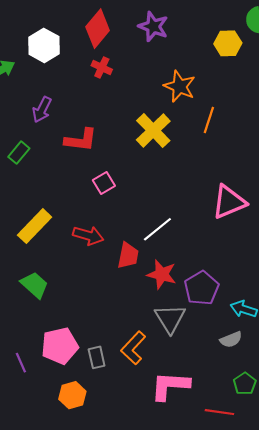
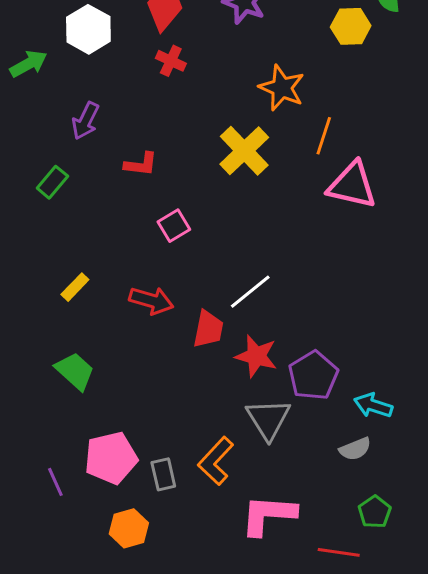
red L-shape: (81, 140) -> (141, 164), size x0.7
pink triangle: (229, 202) -> (352, 185), moved, turned 36
yellow rectangle: (35, 226) -> (75, 287), size x0.6

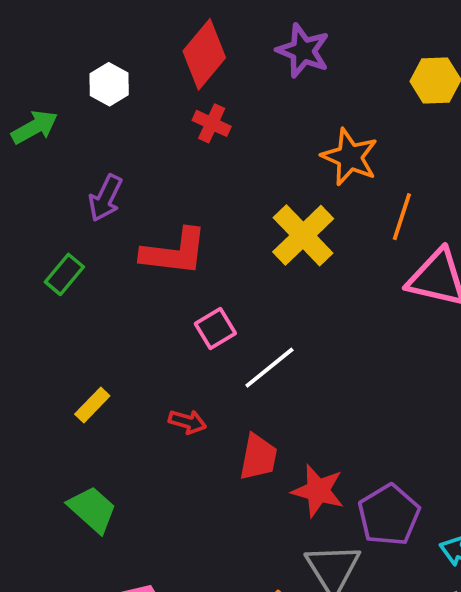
white hexagon: (88, 29) -> (109, 84), size x0.7
red L-shape: (141, 164) -> (174, 252), size x1.6
white line: (250, 292) -> (269, 368), moved
red arrow: (151, 301) -> (187, 422), size x0.7

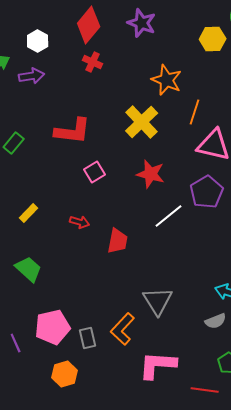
purple arrow: (105, 198) -> (32, 76), moved, turned -125
white line: (269, 368) -> (169, 216), moved
red star: (318, 491) -> (151, 174), moved
purple pentagon: (389, 515) -> (207, 192), moved

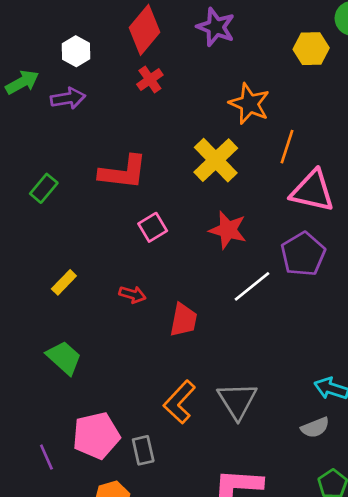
red cross: (93, 62) -> (150, 80), turned 30
orange L-shape: (123, 329) -> (179, 402), moved

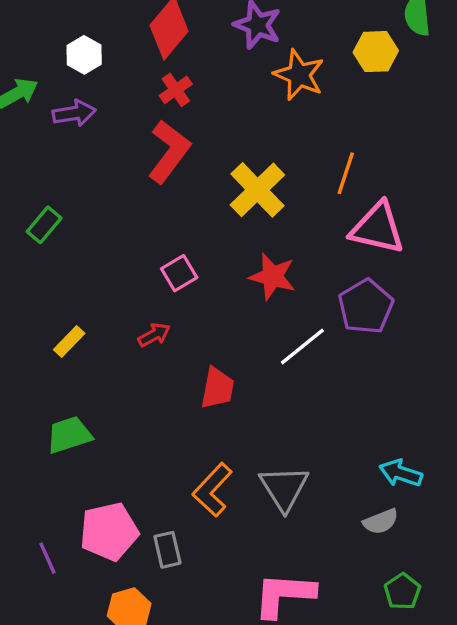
orange star: (249, 104) -> (299, 75), moved
red L-shape: (123, 172) -> (169, 152), moved, turned -60
red arrow: (132, 294) -> (154, 335), moved, turned -45
green trapezoid: (64, 358) -> (69, 435), turned -60

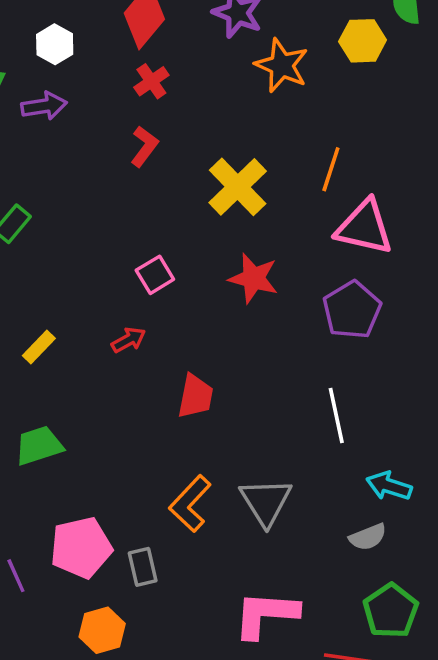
red L-shape: (169, 152) -> (144, 146), size x0.6
white line: (302, 346) -> (336, 416), moved, turned -63
green pentagon: (402, 591) -> (391, 611), size x1.4

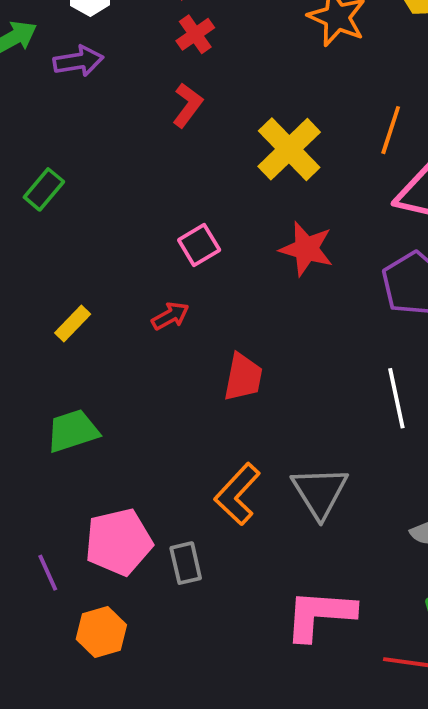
orange hexagon: (102, 630) -> (101, 632), moved

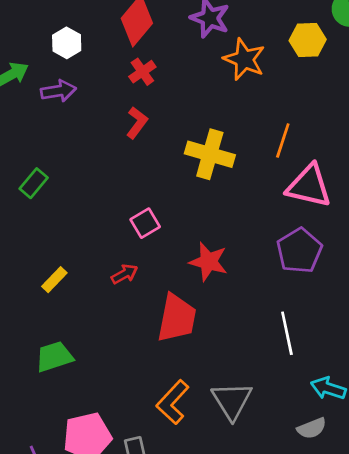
yellow cross: (289, 149) -> (210, 154), turned -30
red star: (306, 249) -> (208, 262), moved
red trapezoid: (243, 377) -> (177, 318), size x1.4

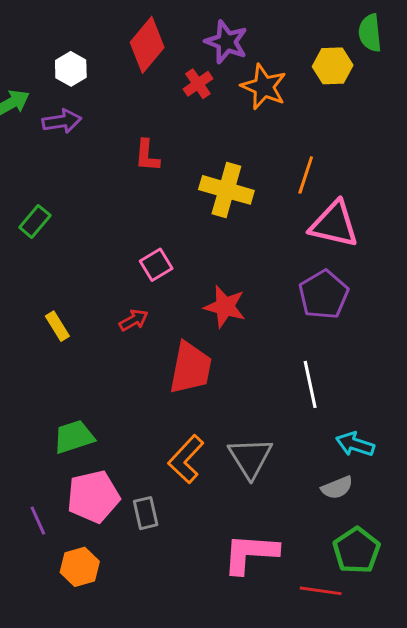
red cross: (142, 72) -> (198, 84), moved
red L-shape: (137, 123) -> (147, 156), turned 148
yellow rectangle: (54, 280) -> (57, 326), turned -76
green trapezoid: (54, 357) -> (74, 437), moved

